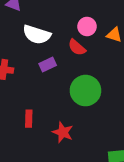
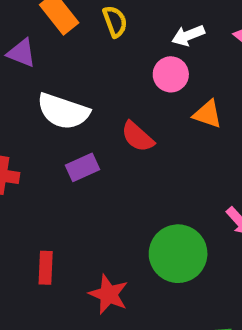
pink circle: (87, 26) -> (171, 74), moved
green circle: (85, 91) -> (178, 254), moved

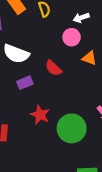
red star: (109, 294) -> (40, 115), moved

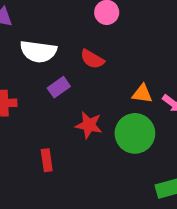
orange triangle: (89, 58) -> (142, 94), moved

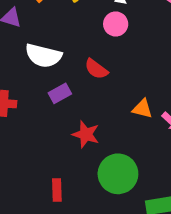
green circle: (135, 133) -> (118, 174), moved
red rectangle: (47, 160) -> (57, 190), moved

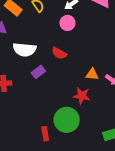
red star: (86, 134) -> (82, 96), moved
green circle: (118, 174) -> (67, 120), moved

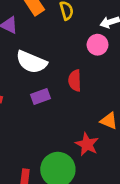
red semicircle: (59, 53) -> (75, 81), turned 42

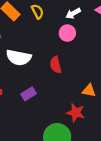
purple rectangle: (40, 96) -> (29, 94), moved

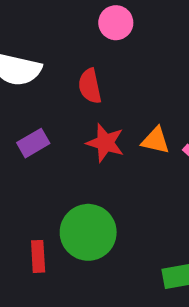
red star: (76, 113) -> (105, 143), moved

